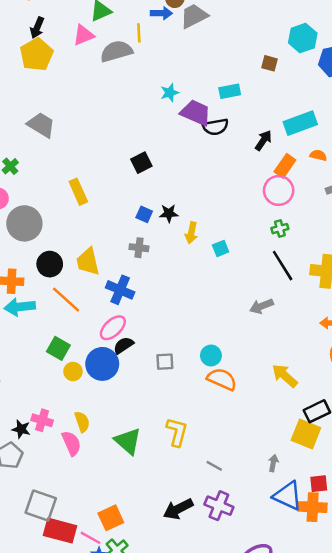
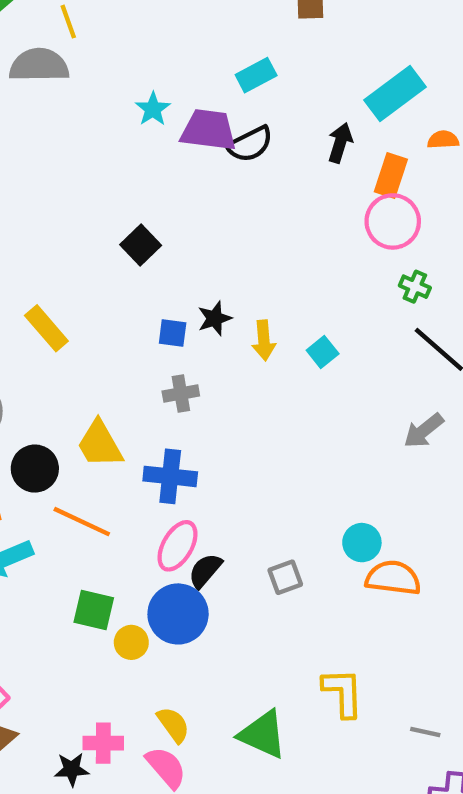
gray semicircle: (116, 51) -> (39, 65), turned 32
green cross: (280, 229) -> (415, 287), turned -35

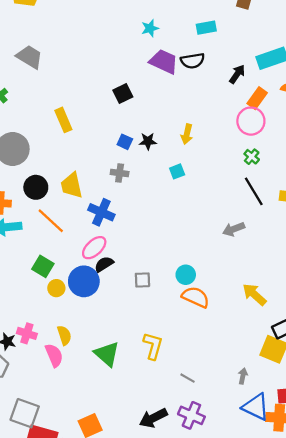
purple trapezoid: (209, 130) -> (164, 62), moved
yellow arrow: (264, 340) -> (187, 134), moved
cyan square: (323, 352) -> (177, 171), moved

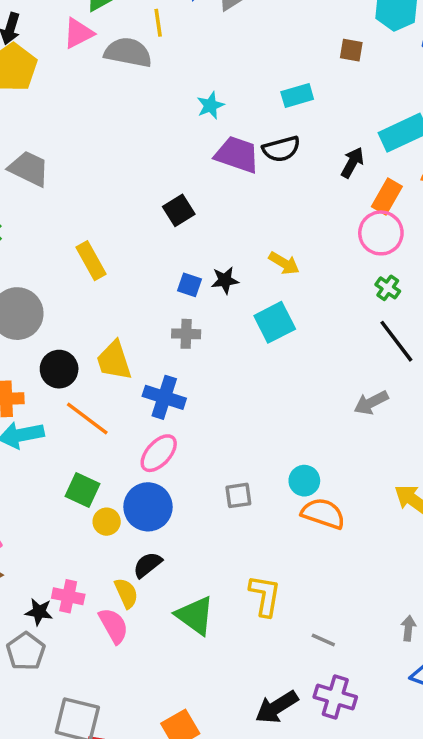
yellow arrow: (187, 134) -> (284, 263), turned -66
cyan square: (177, 171) -> (275, 322), size x1.6
black semicircle: (104, 264) -> (148, 565), moved

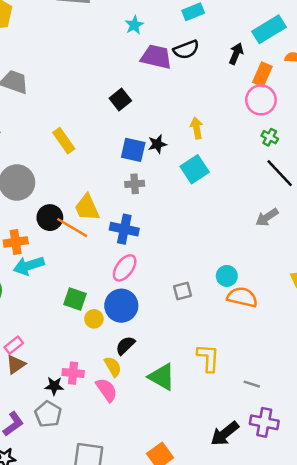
yellow arrow: (284, 263) -> (197, 128), turned -125
blue square: (189, 285) -> (133, 150), size x1.5
orange line: (87, 418) -> (72, 228), moved

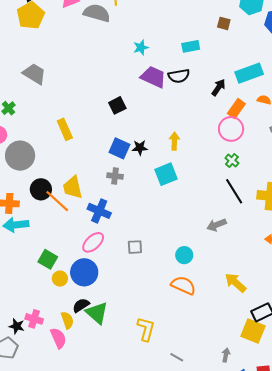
cyan circle: (227, 276) -> (184, 255), moved
gray square: (183, 291) -> (135, 247), moved
green triangle: (162, 377) -> (97, 313), moved

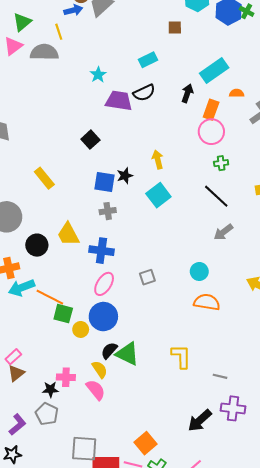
green cross: (232, 161) -> (221, 163), turned -32
black line: (234, 191) -> (216, 196), moved
orange line: (57, 201) -> (50, 297), moved

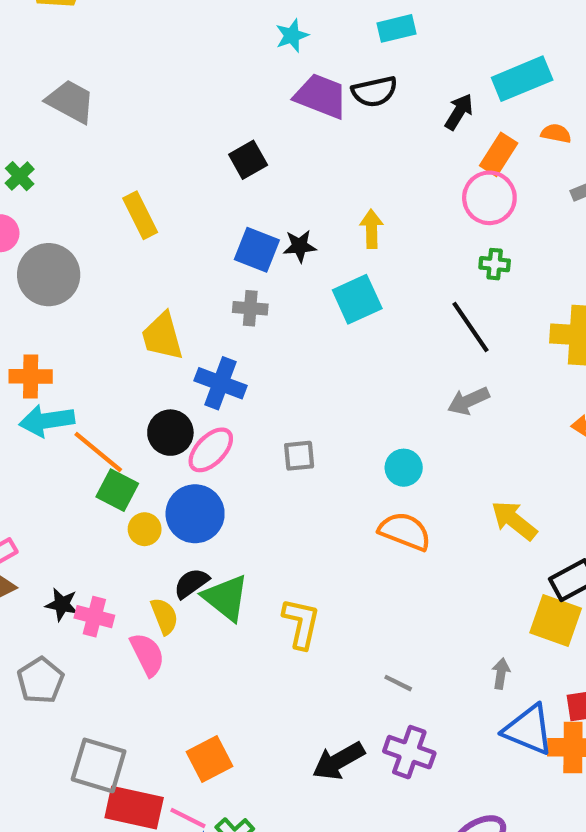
black circle: (37, 245) -> (170, 433), moved
yellow L-shape: (181, 356) -> (301, 623), moved
black star: (50, 389) -> (62, 604), moved
orange square: (145, 443) -> (209, 759), moved

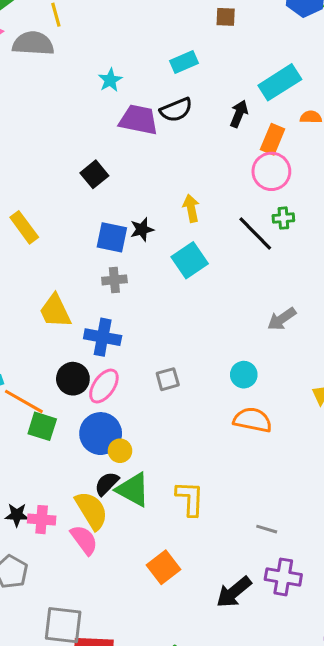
black line: (470, 327) -> (255, 233), moved
yellow circle: (145, 529) -> (120, 451), moved
yellow semicircle: (164, 616) -> (91, 510), size x1.5
orange square: (209, 759) -> (164, 567), moved

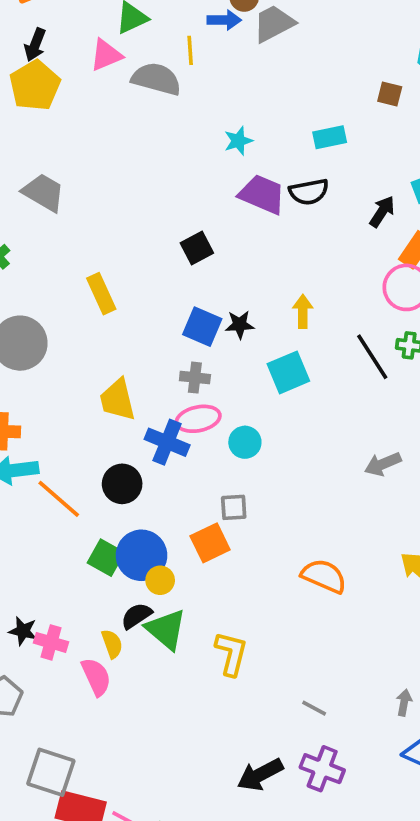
cyan circle: (244, 375) -> (245, 442), moved
pink ellipse: (104, 386) -> (198, 419), moved, turned 32
green square: (42, 426) -> (106, 558), moved
yellow semicircle: (91, 510) -> (112, 644), size x0.6
orange square: (164, 567) -> (210, 543), moved

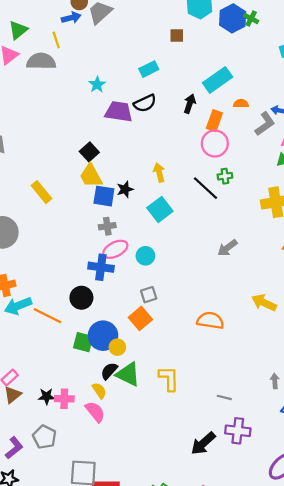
yellow trapezoid: (118, 400) -> (91, 176), moved

